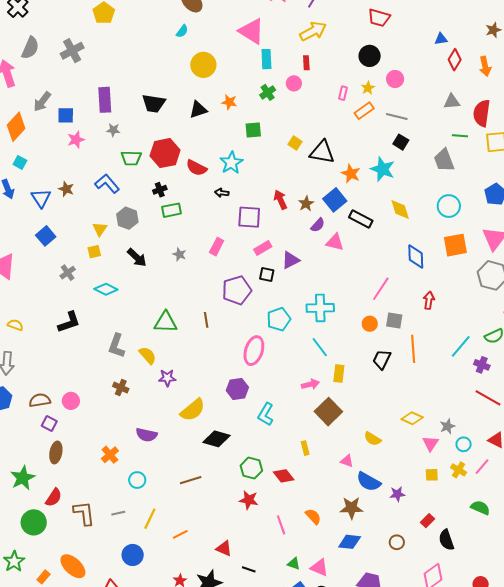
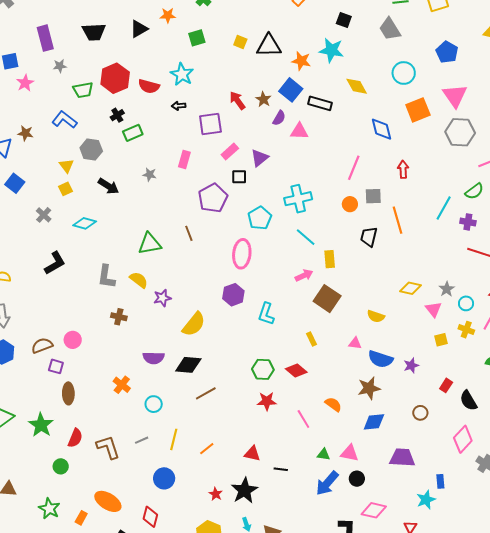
black diamond: (216, 439) -> (188, 365), moved
green circle: (34, 522) -> (61, 466), size x0.6

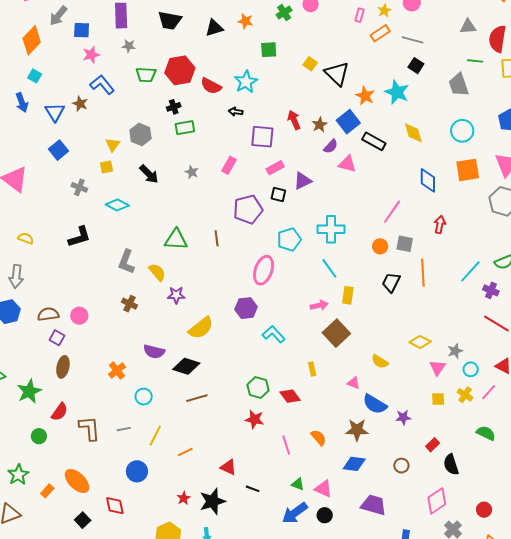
black triangle: (269, 46) -> (337, 74), turned 32
blue L-shape: (64, 120) -> (102, 85), moved
gray cross: (44, 215) -> (79, 187), turned -35
cyan L-shape: (266, 314) -> (274, 334), turned 105
red diamond: (150, 517) -> (115, 506), turned -40

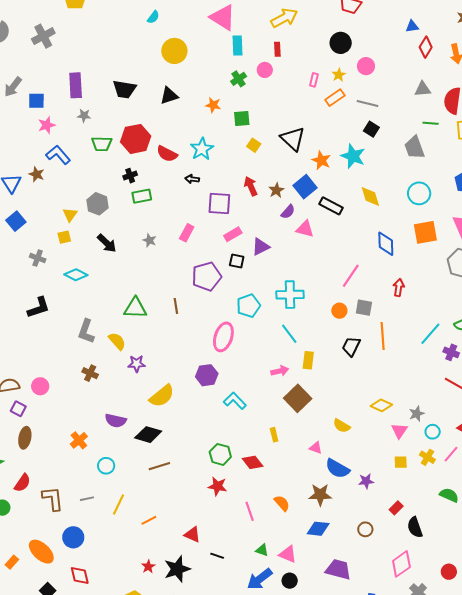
orange star: (245, 21) -> (213, 105), moved
green square: (269, 50) -> (242, 119), moved
yellow square: (310, 64) -> (254, 145), moved
blue circle: (137, 471) -> (73, 537), moved

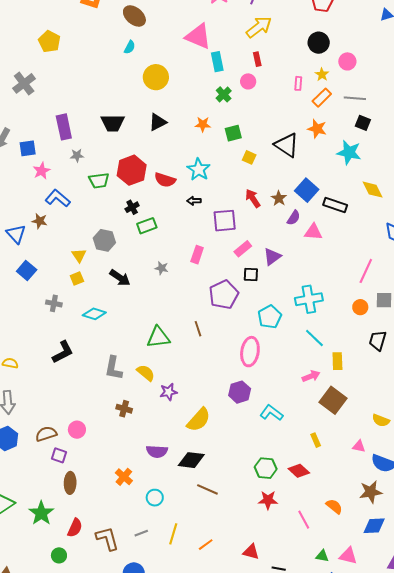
orange star: (321, 160) -> (317, 129), moved
brown line: (159, 466) -> (207, 489), turned 50

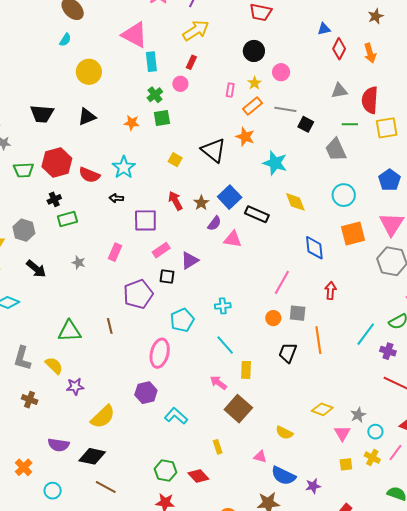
red rectangle: (257, 59) -> (191, 62), turned 32
black square: (363, 123) -> (306, 124), moved
green square: (233, 133) -> (162, 118), moved
cyan cross: (309, 299) -> (223, 306), size x0.6
pink arrow: (311, 376) -> (218, 383), turned -126

